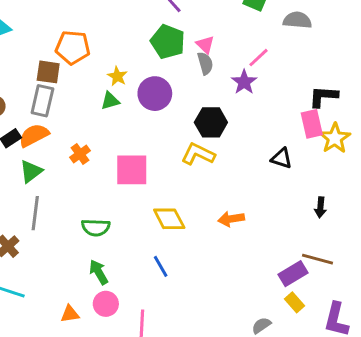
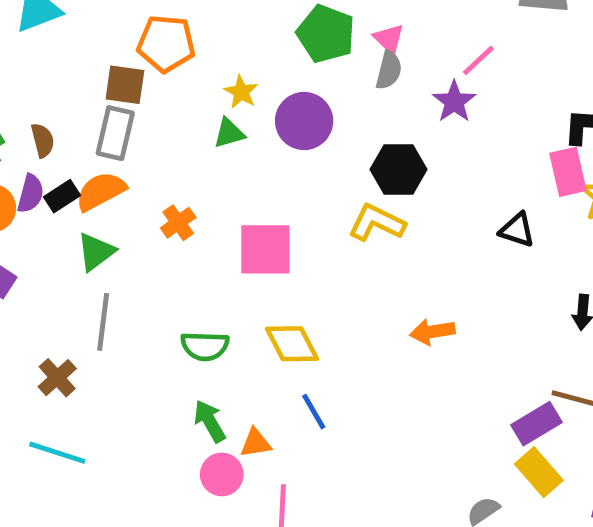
gray semicircle: (205, 63) -> (389, 70), turned 30
yellow diamond: (169, 219) -> (292, 344), moved
yellow rectangle: (294, 302) -> (539, 472), size x1.4
orange triangle: (70, 314) -> (256, 443), moved

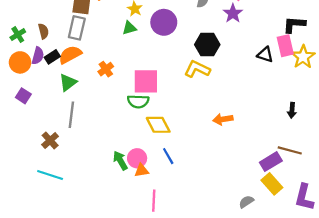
black triangle: (517, 230) -> (265, 55), moved
green semicircle: (205, 346) -> (138, 101), moved
pink circle: (222, 474) -> (137, 158), moved

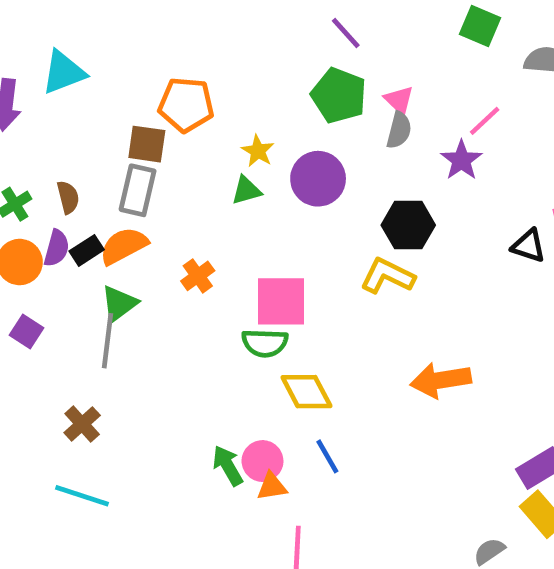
gray line: (71, 115) -> (107, 341), moved
orange arrow: (223, 119) -> (441, 380), size x1.4

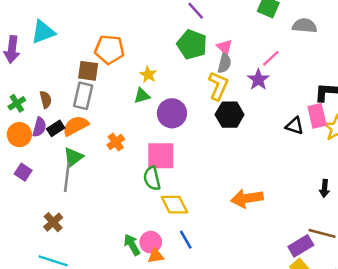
purple circle: (318, 179) -> (172, 113), moved
yellow L-shape: (387, 276) -> (218, 86), moved, turned 88
green semicircle: (265, 343) -> (152, 178), turned 75

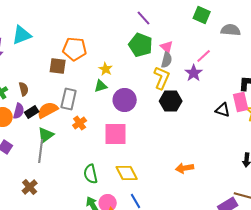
gray rectangle: (83, 96) -> (69, 99), moved
green semicircle: (152, 178) -> (91, 174), moved
orange arrow: (247, 198) -> (185, 168), size x0.7

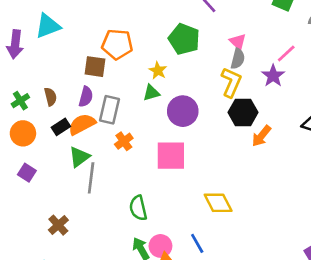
green pentagon: (141, 45) -> (184, 39), moved
purple semicircle: (19, 111) -> (86, 97), moved
gray line: (41, 151) -> (91, 178), moved
orange arrow: (185, 168) -> (261, 136), moved, turned -42
yellow diamond: (127, 173) -> (218, 203), moved

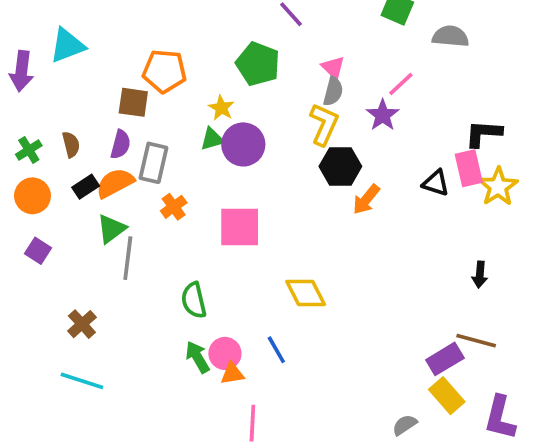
purple circle: (183, 111) -> (243, 144), moved

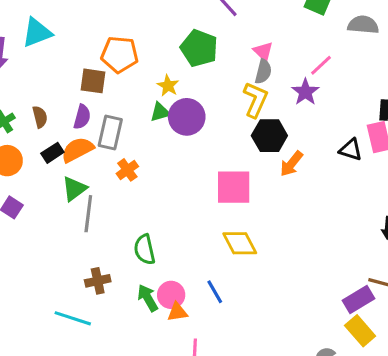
pink square: (240, 227) -> (234, 187), moved
brown cross: (82, 324) -> (98, 281), moved, turned 30
cyan line: (82, 381) -> (73, 318), moved

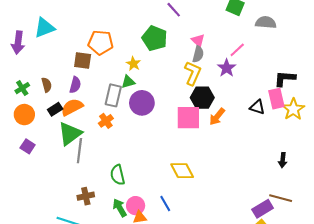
purple circle: (187, 117) -> (142, 103), moved
gray rectangle: (110, 132) -> (113, 95), moved
pink square: (234, 187) -> (188, 118), moved
green triangle: (74, 189) -> (70, 134), size x1.4

